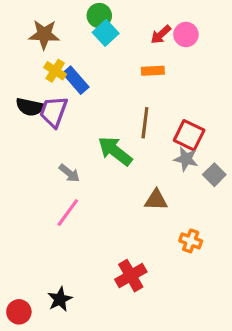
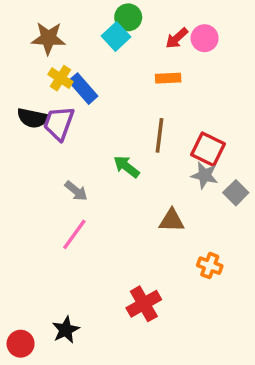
green circle: (99, 16) -> (128, 17), moved
green arrow: (115, 151) -> (126, 167), size x0.7

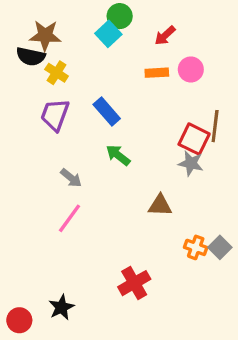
pink circle: (205, 38) -> (191, 69), moved
blue rectangle: (83, 89) -> (107, 112), moved
black semicircle: (33, 118) -> (31, 57), moved
brown line: (159, 135) -> (215, 126), moved
gray square: (236, 193) -> (220, 247), moved

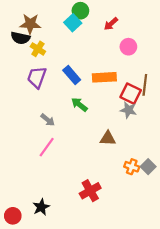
orange rectangle: (157, 73) -> (104, 77), moved, size x1.5

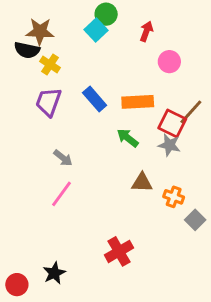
red arrow: (111, 24) -> (146, 31), turned 152
brown line: (145, 85) -> (191, 112), turned 35
green arrow: (79, 105) -> (128, 138), moved
orange cross: (132, 167) -> (174, 197), moved

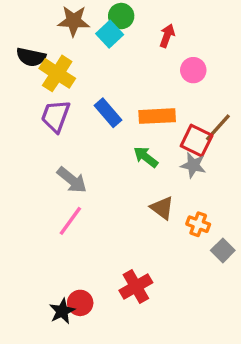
brown star: (40, 31) -> (74, 21), moved
yellow cross: (50, 65) -> (57, 73), size x1.5
gray arrow: (63, 158) -> (72, 180), size x1.4
brown triangle: (142, 182) -> (162, 208), turned 35
red circle: (17, 285) -> (80, 303), moved

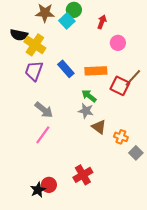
gray star: (193, 165) -> (86, 111), moved

